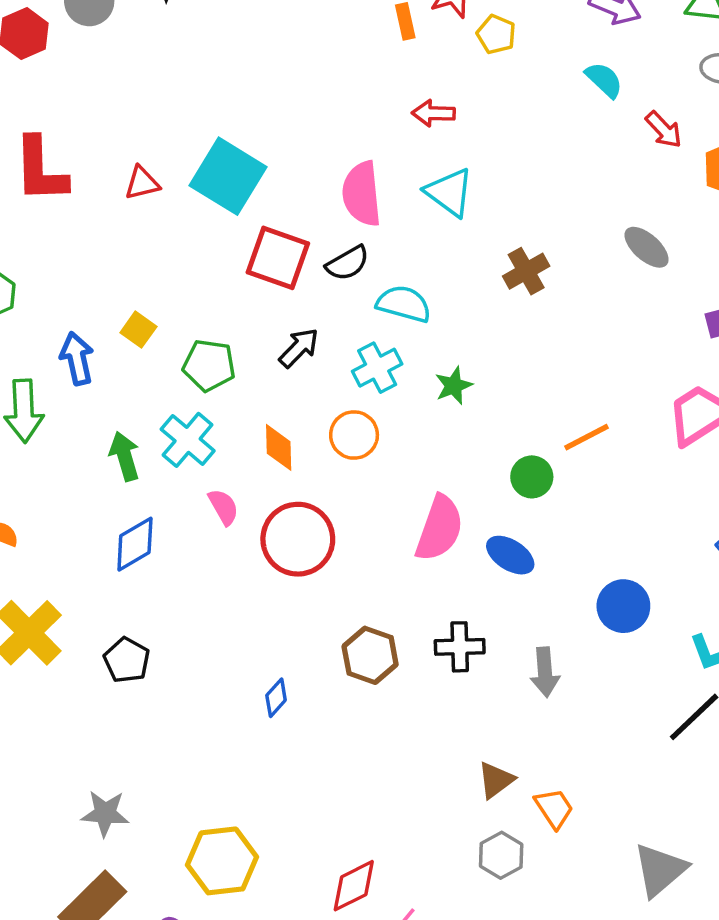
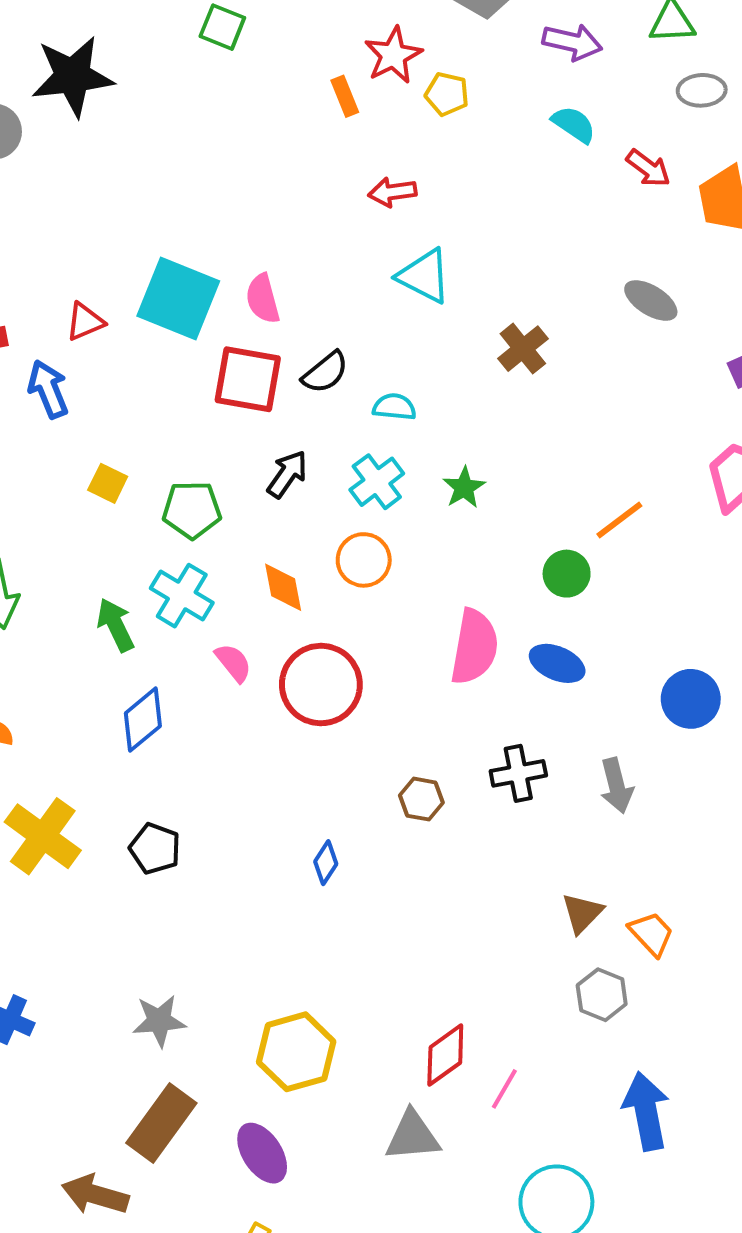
pink semicircle: (362, 194) -> (263, 299), moved, size x0.7
cyan semicircle: (404, 304) -> (394, 407), size x0.7
blue arrow: (77, 358) -> (48, 389), moved
brown hexagon: (370, 655) -> (421, 799), size x0.7

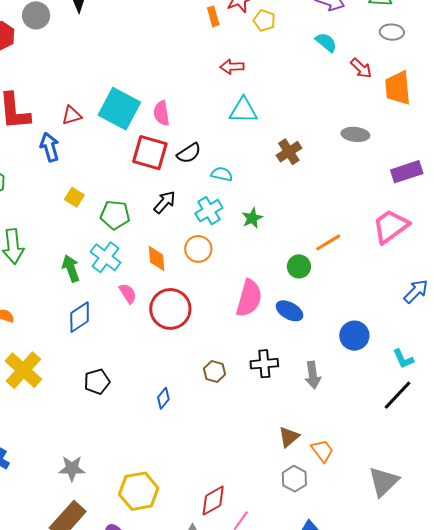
cyan triangle: (424, 276) -> (243, 110), turned -32
gray ellipse: (651, 300) -> (355, 134), turned -32
black pentagon: (155, 849) -> (97, 382), moved, turned 30

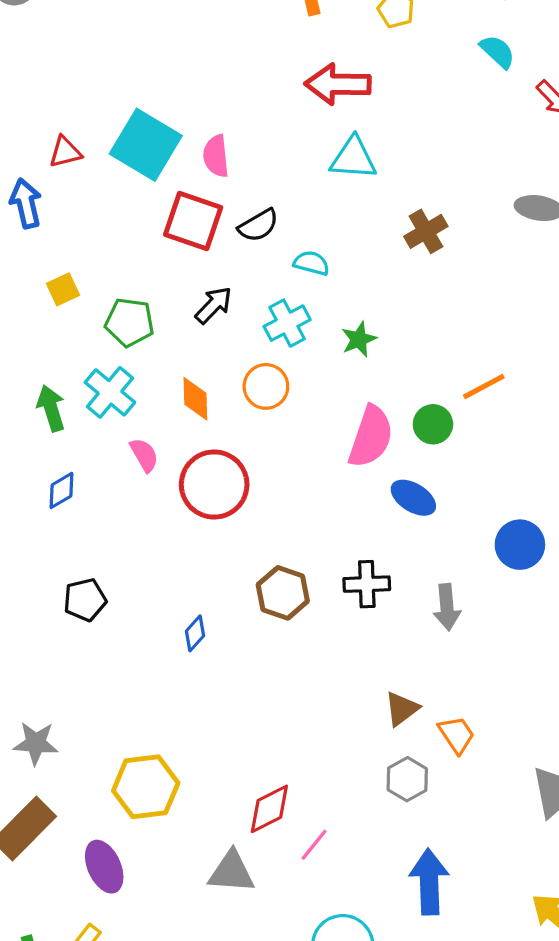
red arrow: (232, 67) -> (338, 84), size x1.6
yellow square: (74, 197) -> (63, 289), turned 30
pink semicircle: (249, 298) -> (371, 437), moved
blue diamond: (80, 317) -> (62, 490), size x0.7
brown hexagon: (215, 371) -> (283, 593), size x1.4

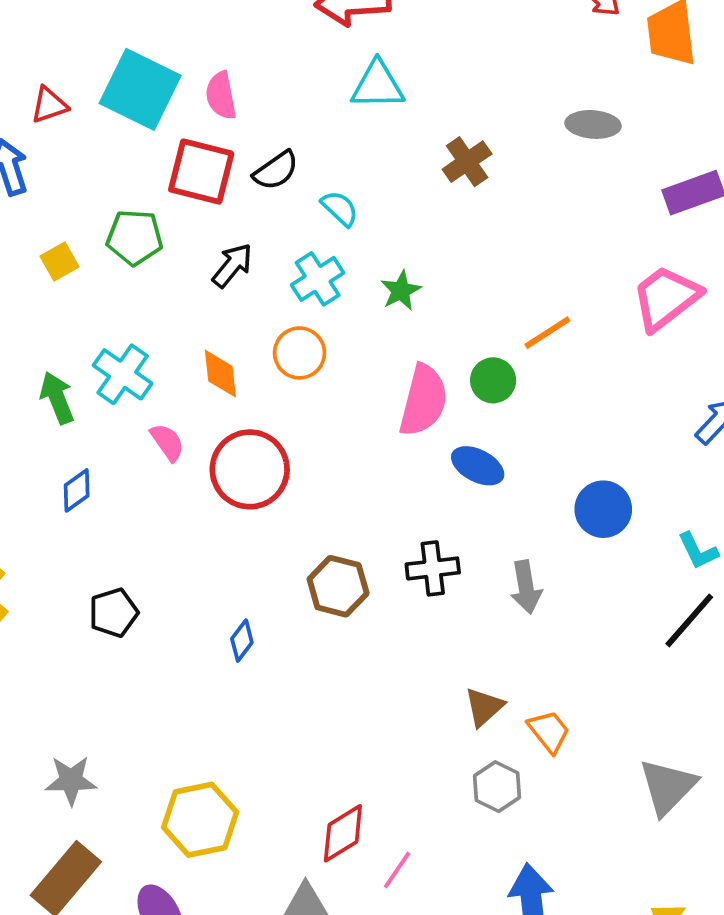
cyan semicircle: (311, 263) -> (340, 208), turned 33
green pentagon: (130, 322) -> (135, 237), moved

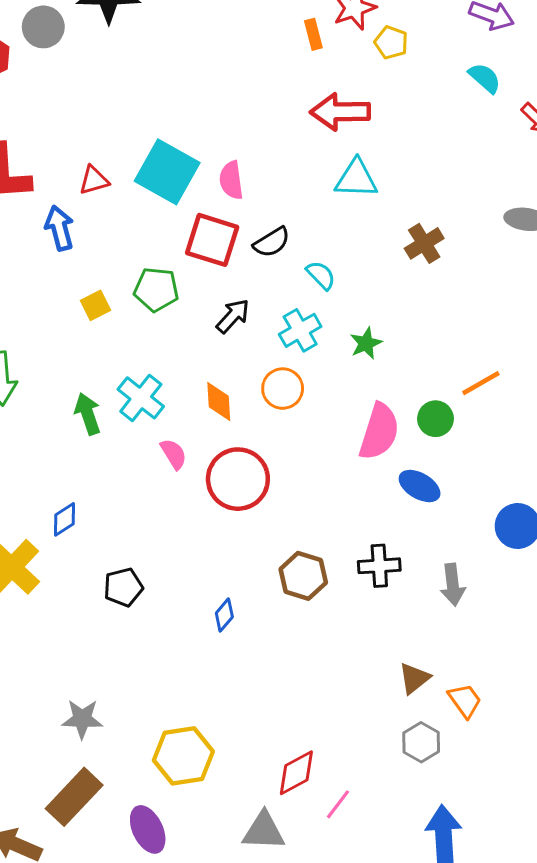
blue diamond: (77, 490) -> (65, 519), moved

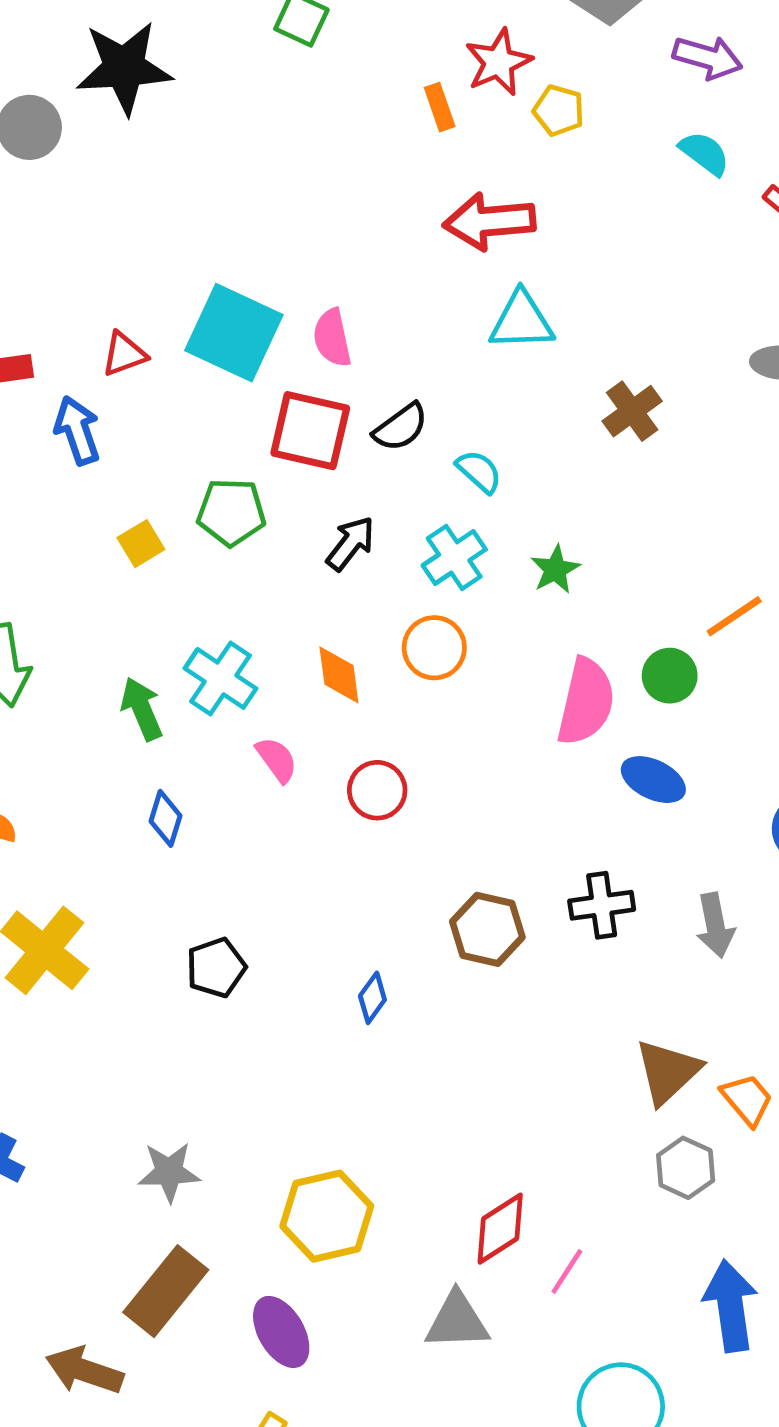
red circle: (238, 479) -> (377, 790), size x0.6
blue diamond: (65, 519) -> (165, 818), moved, turned -36
brown triangle: (414, 678) -> (668, 1072), size x1.4

